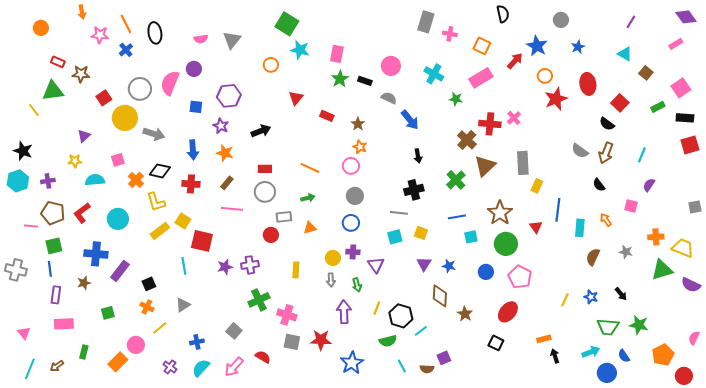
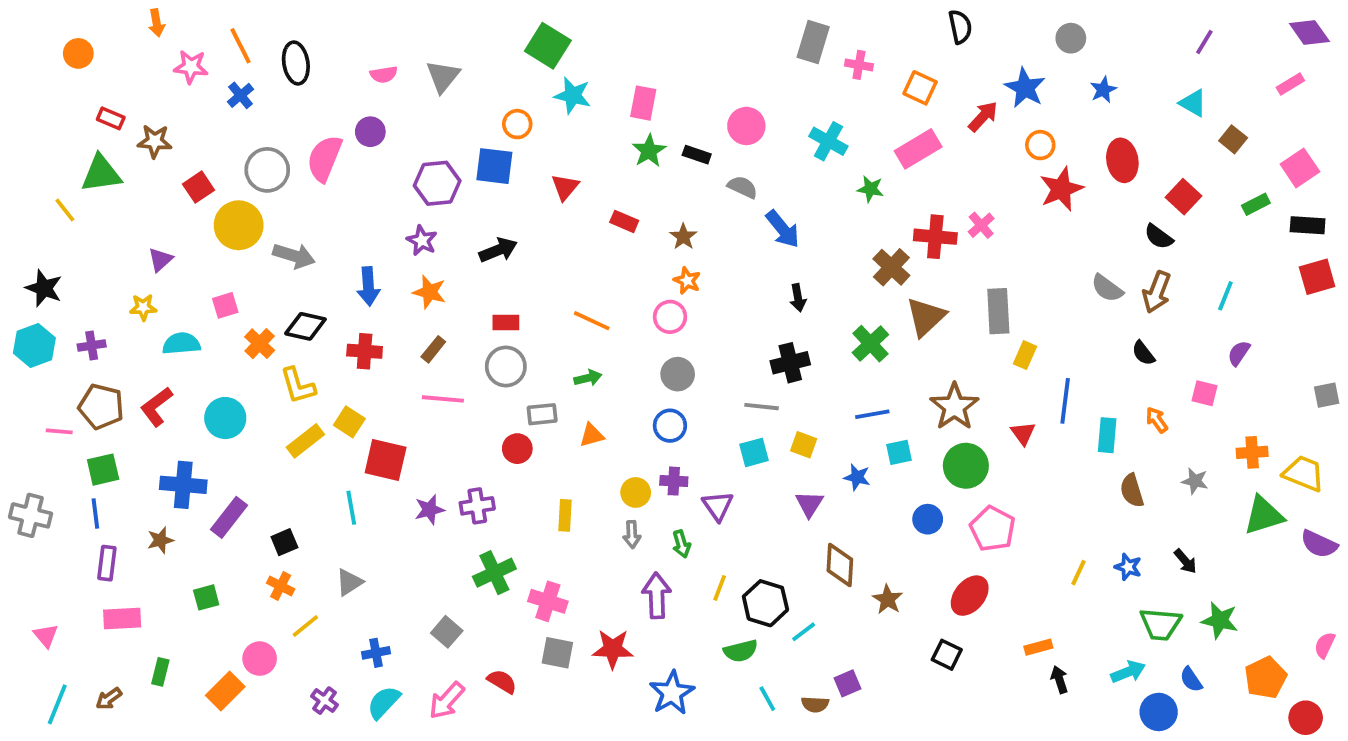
blue square: (196, 107) -> (494, 166), moved, size x1.5
brown semicircle: (593, 257) -> (1132, 491), turned -42
blue star: (449, 266) -> (857, 477), moved

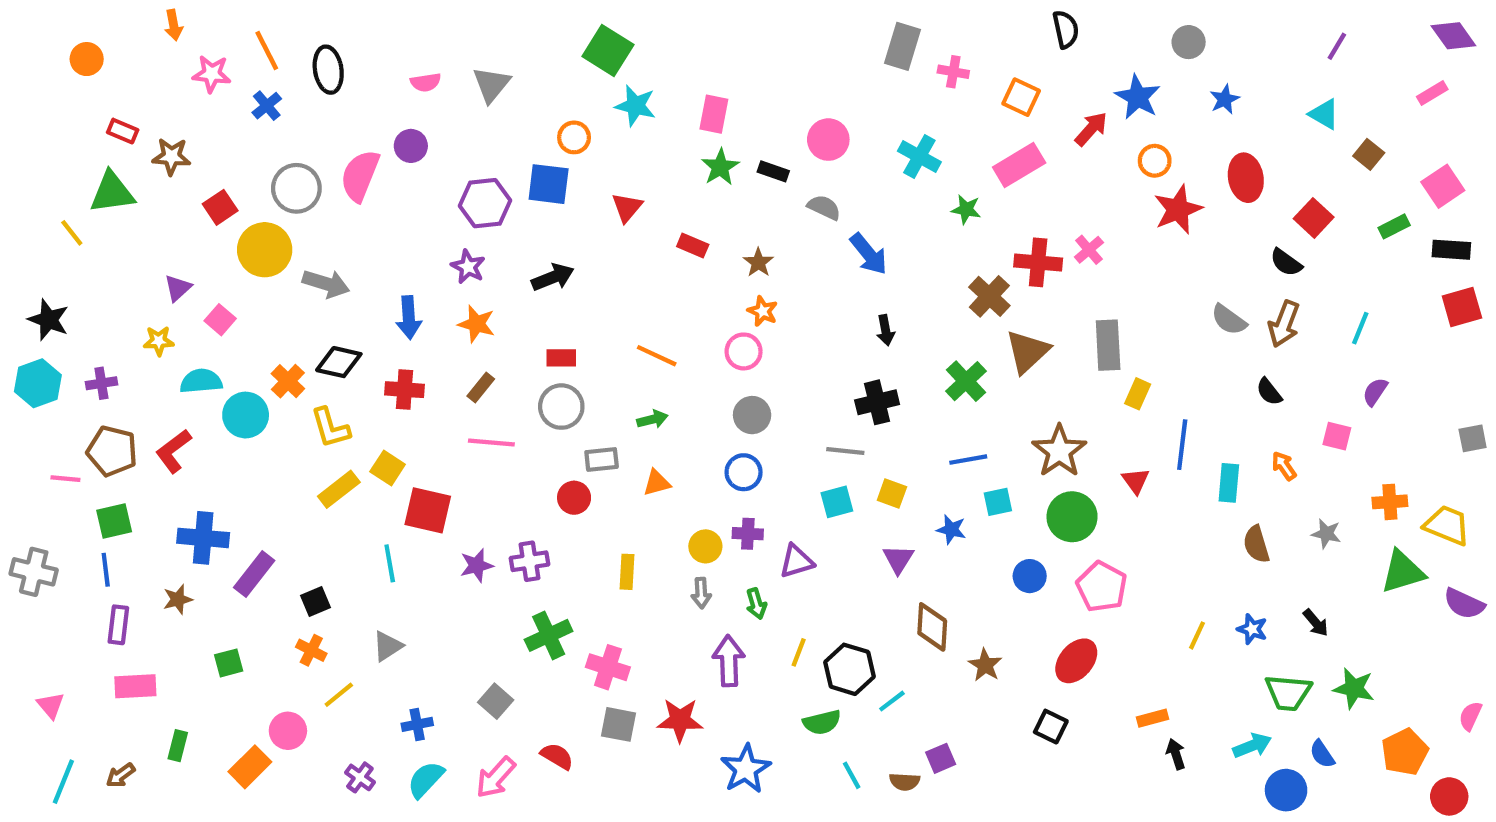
pink square: (225, 305) -> (220, 320), moved, turned -32
cyan circle: (225, 418) -> (246, 415), moved
purple triangle: (718, 506) -> (797, 561), turned 48

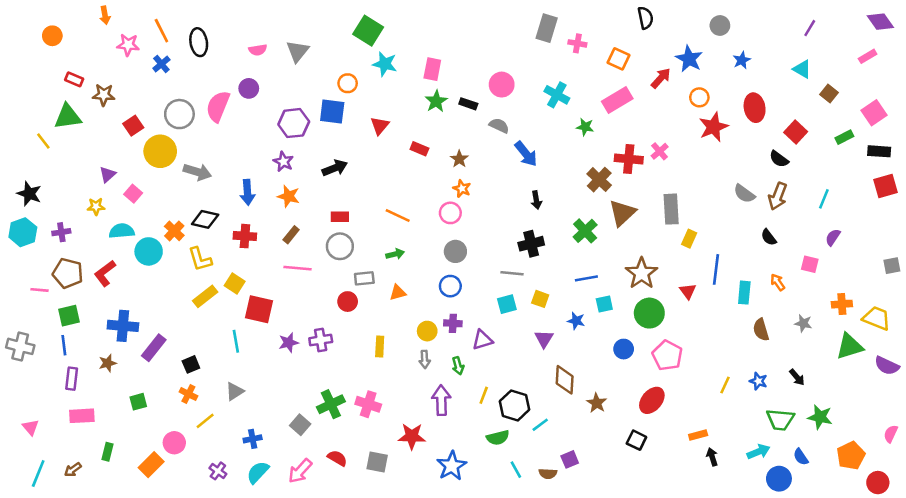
green cross: (549, 635) -> (331, 404), moved
gray square: (619, 724) -> (377, 462), moved

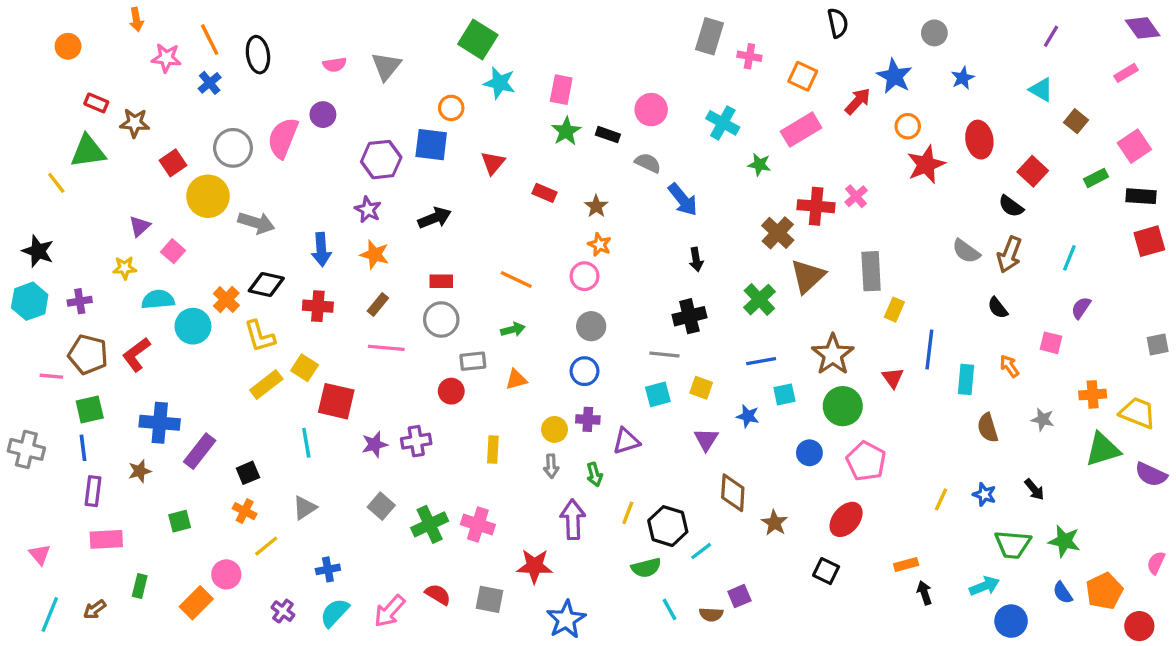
gray square: (300, 425) -> (381, 506), moved
blue semicircle: (801, 457) -> (1063, 593), moved
blue star: (452, 466) -> (566, 619), moved

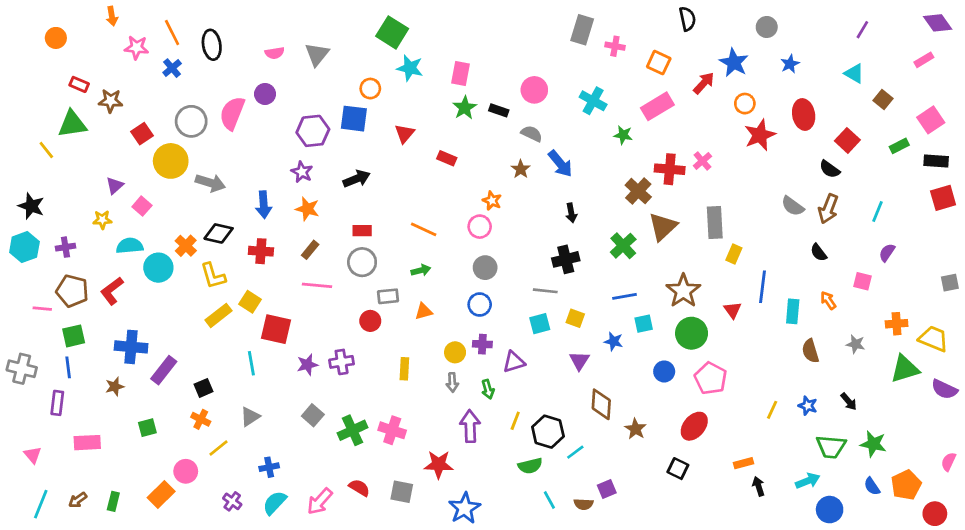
brown star: (596, 206) -> (521, 169), moved
purple rectangle: (93, 491) -> (57, 403), moved
green rectangle: (140, 586) -> (113, 501), moved

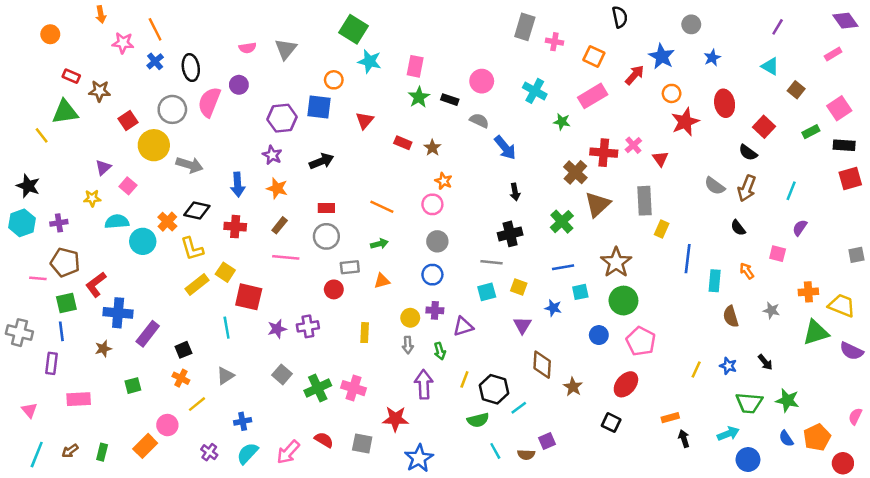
black ellipse: (212, 45) -> (191, 68), moved
brown star: (521, 169) -> (432, 148), moved
red L-shape: (112, 291) -> (96, 284), moved
red triangle: (733, 310) -> (660, 159), moved

